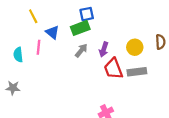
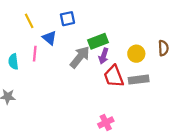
blue square: (87, 14) -> (67, 19), moved
green rectangle: (80, 28) -> (98, 41), moved
gray arrow: (81, 50) -> (80, 57), size x1.5

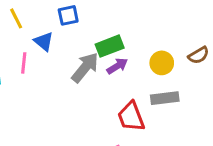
brown semicircle: (163, 48) -> (199, 55), turned 63
purple arrow: (104, 56) -> (117, 66), turned -140
red trapezoid: (114, 76) -> (131, 117), moved

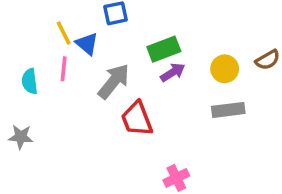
yellow line: (16, 18) -> (64, 33), moved
gray arrow: (85, 68) -> (114, 81), moved
red trapezoid: (131, 117) -> (137, 119), moved

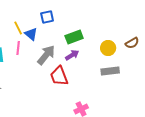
purple arrow: (173, 72) -> (72, 55), moved

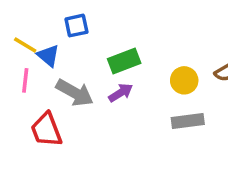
yellow line: (18, 28) -> (25, 45), turned -32
gray arrow: (46, 55) -> (75, 93), turned 80
red trapezoid: (59, 76) -> (46, 130), moved

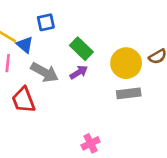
green rectangle: (124, 61) -> (81, 49), turned 65
yellow circle: (184, 80) -> (126, 63), size x1.5

